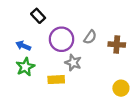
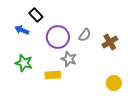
brown cross: (117, 45) -> (110, 42), turned -35
blue arrow: (23, 46) -> (22, 30), moved
green star: (25, 67) -> (24, 63), turned -30

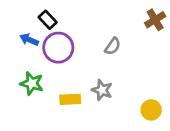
purple circle: (58, 37) -> (58, 48), moved
brown cross: (110, 42) -> (155, 20), moved
gray star: (69, 59) -> (102, 90), moved

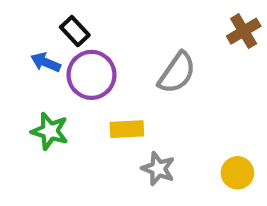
gray semicircle: (113, 46) -> (177, 73), size x1.5
gray star: (102, 90) -> (158, 169), moved
yellow rectangle: (70, 99) -> (127, 129), moved

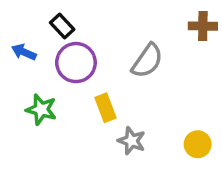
brown cross: (244, 31) -> (203, 26), turned 32
blue arrow: (46, 62) -> (24, 52), moved
yellow rectangle: (127, 129) -> (106, 108), turned 72

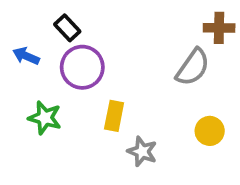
gray semicircle: (147, 61) -> (193, 67), moved
yellow rectangle: (106, 108) -> (114, 116), turned 32
yellow circle: (198, 144) -> (210, 131), moved

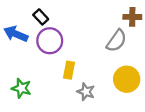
blue arrow: (26, 56) -> (16, 34), size x1.5
green star: (45, 118) -> (21, 88), moved
yellow circle: (210, 131) -> (127, 79), size x1.5

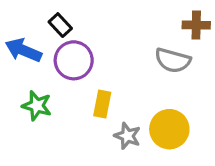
gray semicircle: (116, 41) -> (173, 60), turned 70
yellow circle: (127, 79) -> (169, 129), moved
green star: (21, 88) -> (37, 106), moved

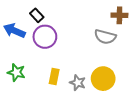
yellow rectangle: (102, 104) -> (54, 77), moved
green star: (37, 106) -> (16, 72), moved

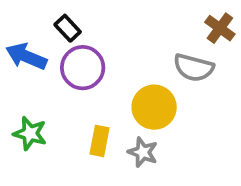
brown cross: (119, 15) -> (220, 28), turned 35
yellow circle: (103, 79) -> (154, 107), moved

